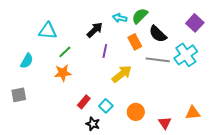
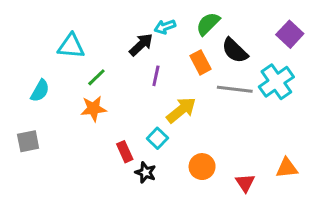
cyan arrow: (120, 18) -> (165, 27), moved, turned -32
red rectangle: (84, 102) -> (125, 152), turned -64
cyan square: (106, 106) -> (157, 138), moved
black star: (93, 124) -> (146, 172), moved

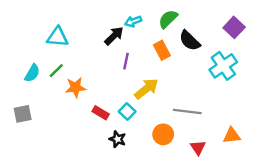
green line: (96, 77) -> (56, 71), moved
gray line: (235, 89) -> (187, 112), moved
red rectangle: (125, 152) -> (101, 113), moved, turned -35

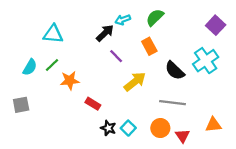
black semicircle: (190, 41) -> (175, 71), moved
purple line: (126, 61) -> (116, 56), turned -56
cyan square: (127, 112) -> (128, 128), moved
orange circle: (163, 134) -> (160, 128), moved

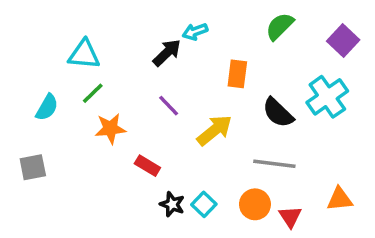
green semicircle: (155, 17) -> (280, 26), moved
orange rectangle: (149, 46) -> (237, 74), turned 35
purple line: (116, 56) -> (169, 106), moved
green line: (52, 65) -> (93, 93), moved

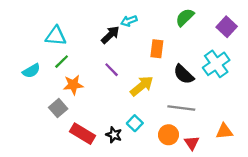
cyan semicircle: (47, 107) -> (31, 71), turned 30
red rectangle: (147, 166) -> (82, 134), moved, size x1.5
gray square: (33, 167) -> (58, 108), moved, turned -30
cyan square: (204, 204) -> (135, 123), moved

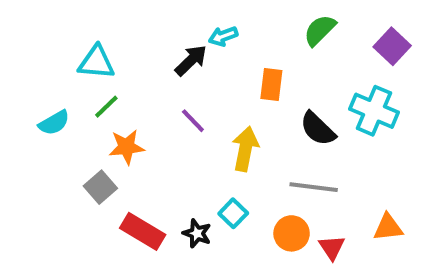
cyan cross: (216, 64) -> (374, 111), turned -32
yellow arrow: (142, 86) -> (245, 149), turned -40

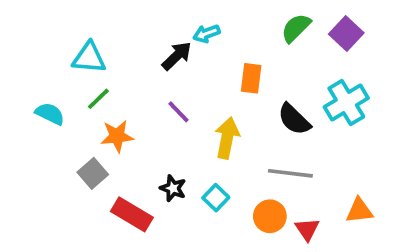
purple square: (392, 46) -> (346, 34), moved
cyan cross: (374, 111) -> (346, 103), turned 36
cyan semicircle: (54, 123) -> (50, 114), turned -124
black star: (197, 233) -> (173, 188), moved

